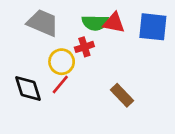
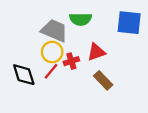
gray trapezoid: (43, 23) -> (54, 30), moved
red triangle: (114, 23) -> (96, 52), moved, turned -30
red cross: (84, 47) -> (71, 61), moved

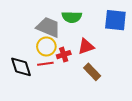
red line: (51, 71) -> (45, 64), turned 42

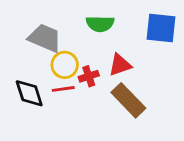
gray trapezoid: (48, 27) -> (45, 38), moved
brown rectangle: (92, 72) -> (128, 100), size x1.4

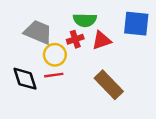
red triangle: (120, 65) -> (102, 40), moved
red cross: (89, 76) -> (75, 39), moved

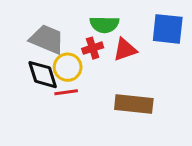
black diamond: (25, 79) -> (43, 75), moved
brown rectangle: (109, 85) -> (134, 104), turned -40

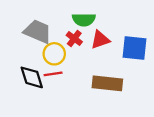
blue square: (168, 29) -> (134, 48), moved
red cross: (93, 48) -> (74, 38), turned -35
black diamond: (43, 75) -> (32, 77), moved

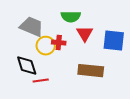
red cross: (74, 38) -> (59, 43), moved, turned -32
red triangle: (100, 40) -> (85, 34), turned -42
red line: (53, 74) -> (41, 81), moved

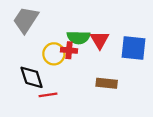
green semicircle: (71, 17) -> (78, 37), moved
gray trapezoid: (32, 27) -> (26, 20), moved, turned -80
brown rectangle: (91, 71) -> (107, 83), size x0.7

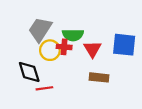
gray trapezoid: (26, 20) -> (40, 29), moved
red triangle: (100, 40) -> (92, 49), moved

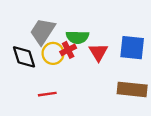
red cross: (64, 47) -> (68, 50), turned -32
black diamond: (29, 72) -> (24, 57), moved
brown rectangle: (99, 77) -> (132, 89), moved, size x1.4

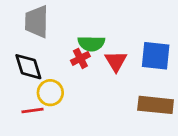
gray trapezoid: (43, 31) -> (37, 22), moved, turned -32
yellow circle: (53, 53) -> (50, 93), moved
red line: (47, 94) -> (33, 110), moved

